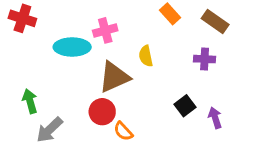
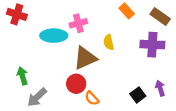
purple cross: (205, 59) -> (152, 45), size x1.5
black square: (185, 106) -> (138, 95), moved

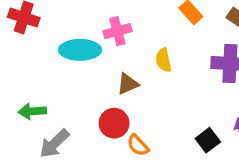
brown triangle: (85, 58) -> (128, 84), size x0.6
green arrow: (22, 76) -> (32, 111), turned -78

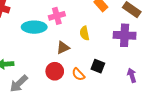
black square: (208, 140) -> (98, 66), moved, turned -32
orange semicircle: (138, 145) -> (78, 74), moved

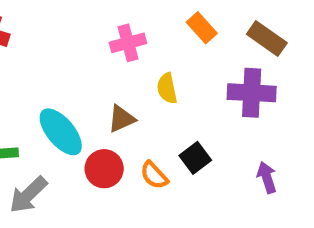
pink cross: (57, 16) -> (128, 43), moved
cyan ellipse: (34, 27) -> (61, 132), moved, turned 50
black square: (98, 66) -> (195, 158), turned 32

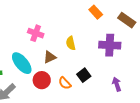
orange rectangle: (202, 28) -> (96, 12), moved
brown rectangle: (267, 39) -> (127, 20), moved
pink cross: (128, 43) -> (36, 33), moved, turned 35

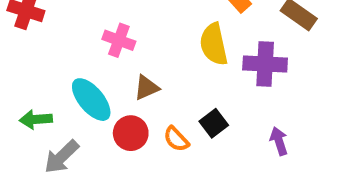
yellow semicircle: (71, 43) -> (214, 44), moved, size x1.5

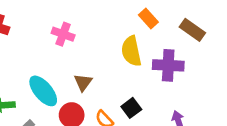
pink cross: (119, 40) -> (63, 34), moved
brown triangle: (147, 88) -> (83, 82), turned -30

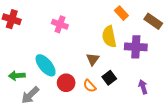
brown triangle: (83, 82) -> (93, 59), moved

